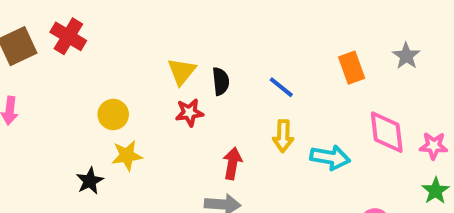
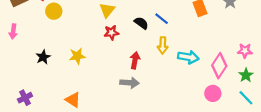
black semicircle: (221, 81) -> (141, 23), moved, turned -48
yellow circle: (113, 115) -> (54, 11), moved
pink diamond: (387, 132) -> (219, 66), moved, turned 40
black star: (90, 181) -> (43, 57), moved

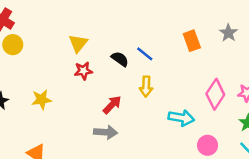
cyan arrow: (188, 57) -> (181, 118), moved
red arrow: (135, 60) -> (112, 105), turned 35
pink diamond: (219, 66) -> (215, 94), moved

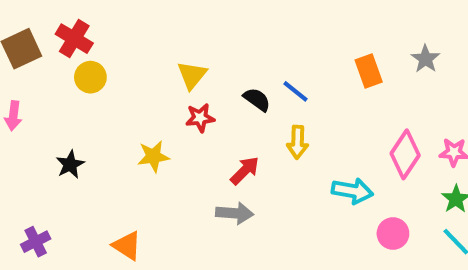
yellow star: (42, 100) -> (153, 156), moved

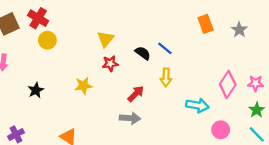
orange rectangle: (369, 71) -> (206, 24), moved

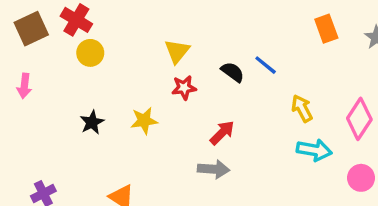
yellow arrow: (166, 77) -> (302, 108), moved, turned 150
black star: (36, 90) -> (92, 122), moved
pink circle: (221, 130) -> (361, 178), moved

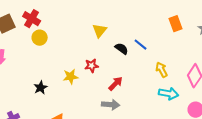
yellow triangle: (177, 51) -> (100, 31), moved
red star: (184, 88) -> (92, 66), moved
black star: (92, 122) -> (41, 88), moved

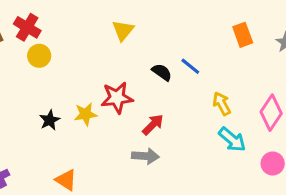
yellow triangle: (100, 31) -> (123, 30), moved
red star: (92, 66) -> (117, 98), size x1.5
black star: (41, 88) -> (50, 120), moved
cyan arrow: (169, 94) -> (232, 140), turned 30

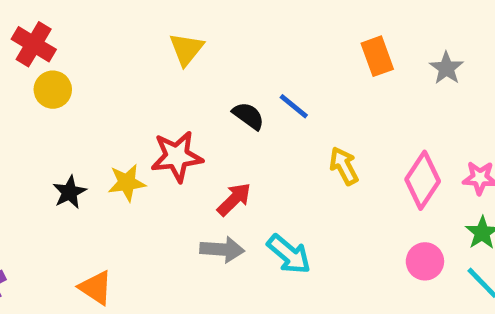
cyan arrow: (232, 140) -> (289, 254), moved

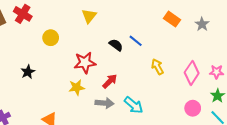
orange rectangle: (377, 56) -> (172, 19), turned -35
yellow circle: (53, 90) -> (51, 38), moved
yellow star: (127, 183) -> (77, 87), moved
black star: (69, 192) -> (28, 72), moved

